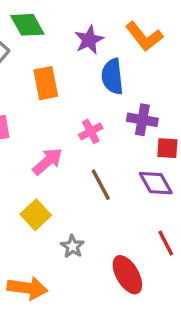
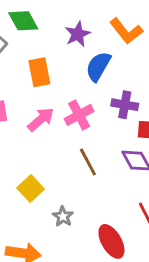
blue semicircle: (112, 76) -> (98, 66), turned 36
pink cross: (91, 131) -> (79, 115), size x1.4
pink arrow: (47, 161) -> (41, 119), moved

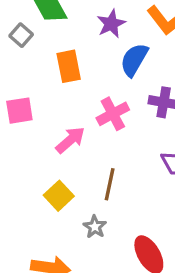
pink arrow: (41, 119) -> (70, 140), moved
brown line: (88, 162) -> (110, 184), moved, turned 40

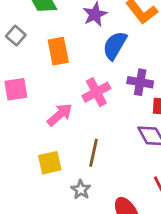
gray square: (21, 35) -> (16, 36), moved
yellow square: (59, 196) -> (50, 163), turned 30

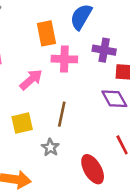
orange rectangle: (58, 51) -> (46, 33), moved
pink cross: (96, 92) -> (64, 59), turned 30

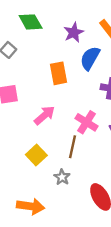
pink cross: (64, 59) -> (87, 122), moved, turned 30
yellow square: (22, 123) -> (36, 155), turned -30

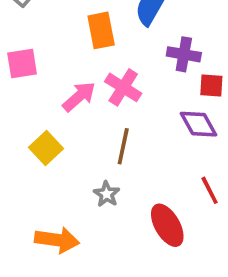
pink cross: (87, 122) -> (123, 87), moved
yellow square: (36, 155) -> (46, 148), moved

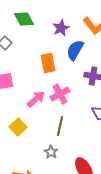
pink cross: (123, 87) -> (60, 94), turned 30

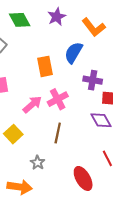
purple star: (61, 28) -> (57, 17), moved
gray star: (51, 152) -> (38, 163), moved

